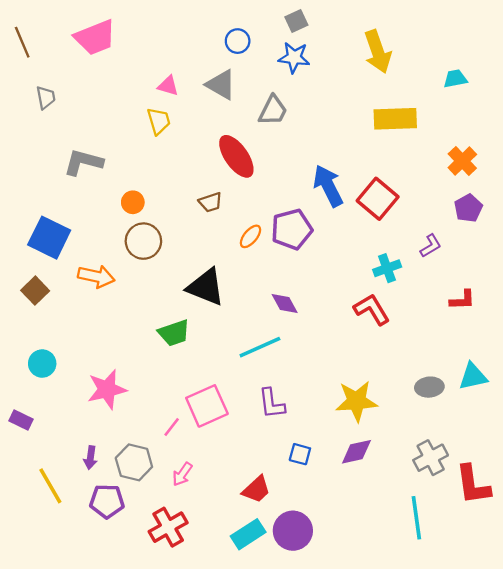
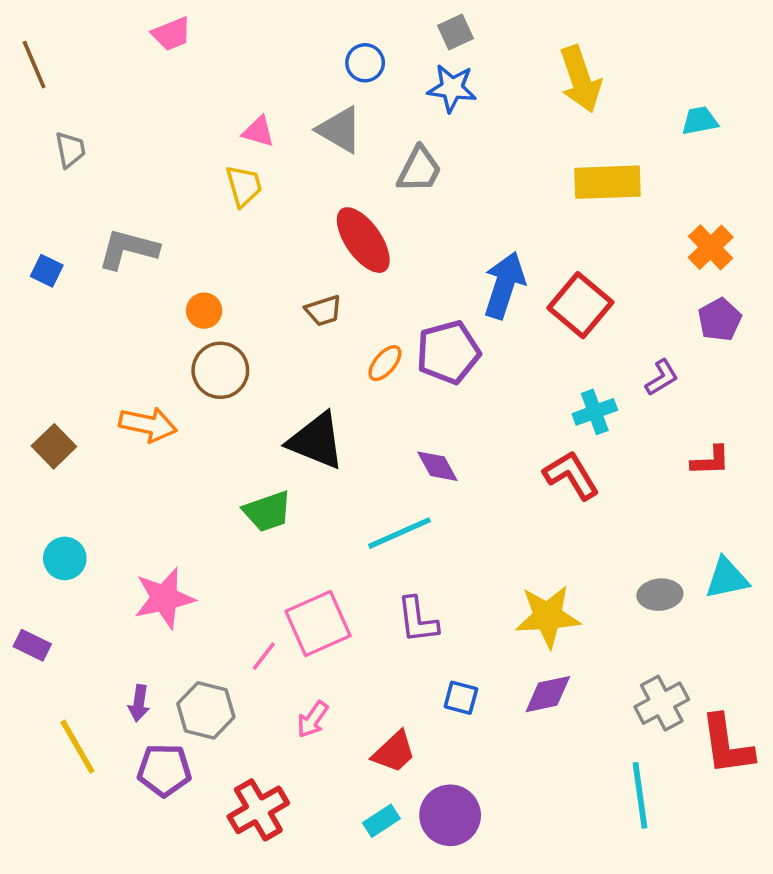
pink trapezoid: (95, 37) -> (172, 34), moved, size x0.6
blue arrow: (328, 186) -> (504, 285), turned 45
blue square: (49, 238) -> (47, 271), moved, size x0.5
pink arrow: (182, 474) -> (313, 719), moved
cyan rectangle: (248, 534) -> (381, 821), size x0.7

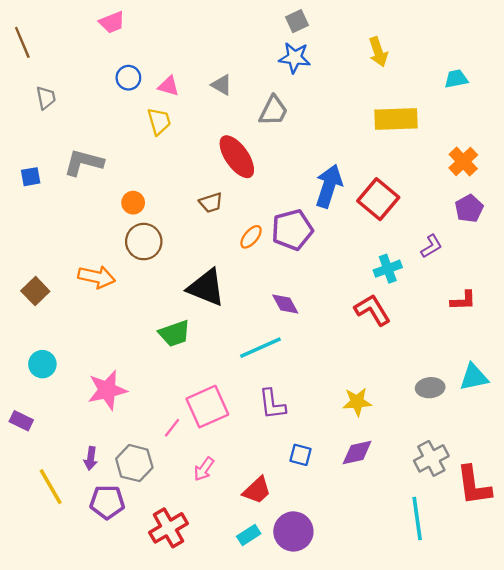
blue circle: (365, 63) -> (128, 78), moved
yellow arrow: (580, 79) -> (378, 52), size x0.7
gray triangle: (340, 130) -> (222, 85), size x0.7
blue square: (47, 271) -> (31, 177), turned -36
yellow star: (548, 616) -> (357, 402), size x0.7

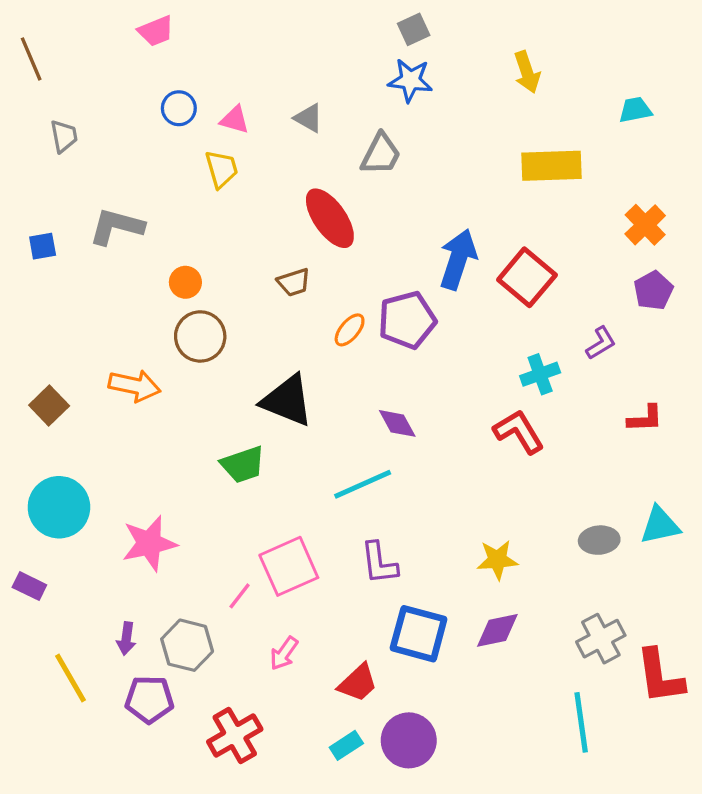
cyan circle: (42, 364) -> (59, 507), size x1.6
blue square: (300, 455) -> (419, 634), size x1.8

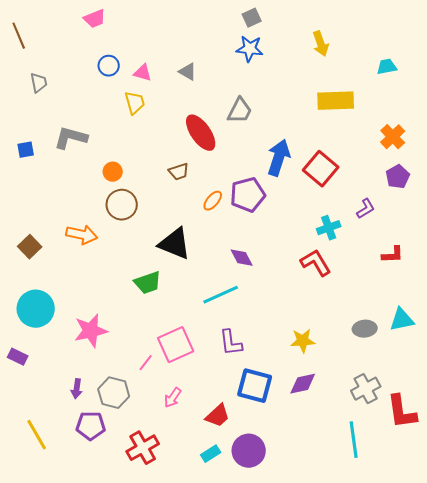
gray trapezoid: (381, 154) -> (240, 111), moved
yellow line: (70, 678) -> (37, 435), moved

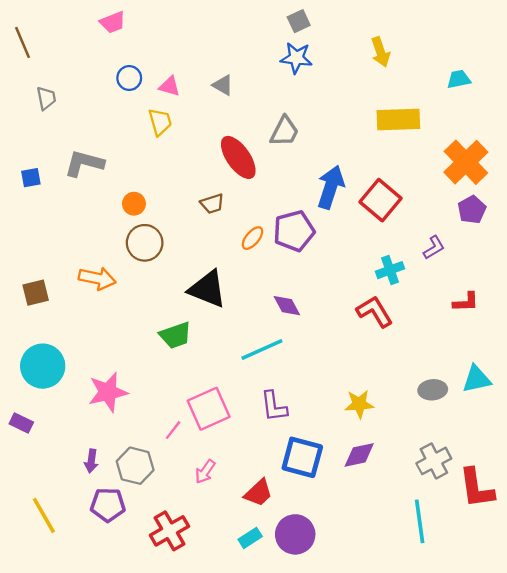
orange cross: (393, 137) -> (466, 162), size x1.5
brown square: (30, 247) -> (36, 293), turned 30

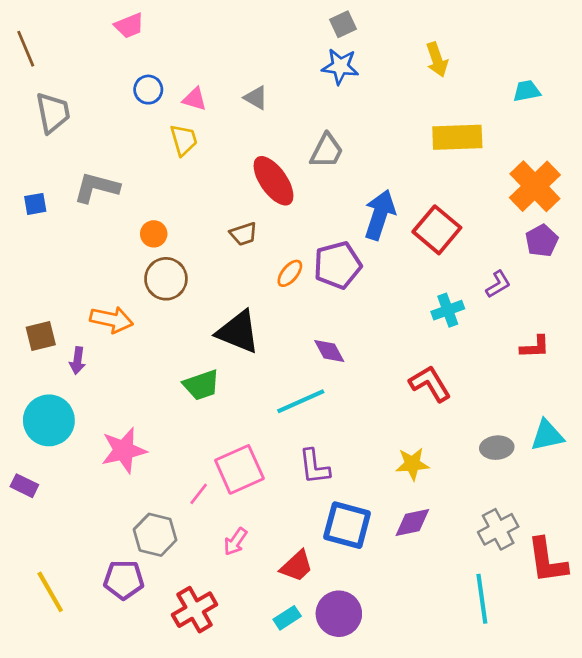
gray trapezoid: (46, 98) -> (53, 113), size x1.5
red L-shape: (375, 312) -> (430, 384), moved
purple arrow: (91, 461) -> (77, 360), moved

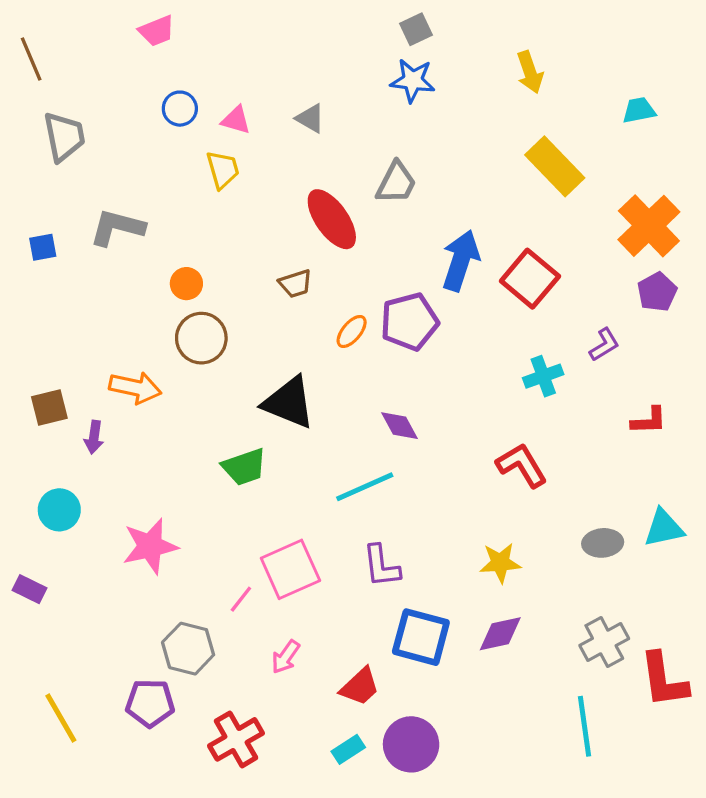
yellow rectangle: (457, 137) -> (555, 166), turned 48
cyan circle: (49, 420) -> (59, 510), size x0.7

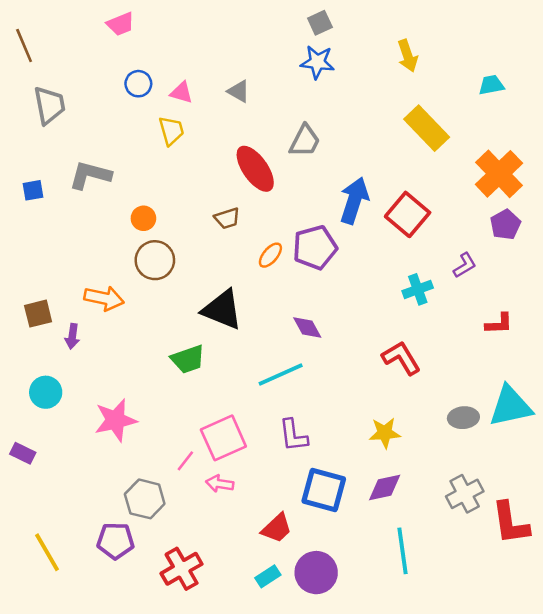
cyan triangle: (664, 528) -> (510, 406), size x1.4
pink arrow: (286, 657) -> (220, 484), moved, turned 64
cyan line: (584, 726) -> (402, 551), moved

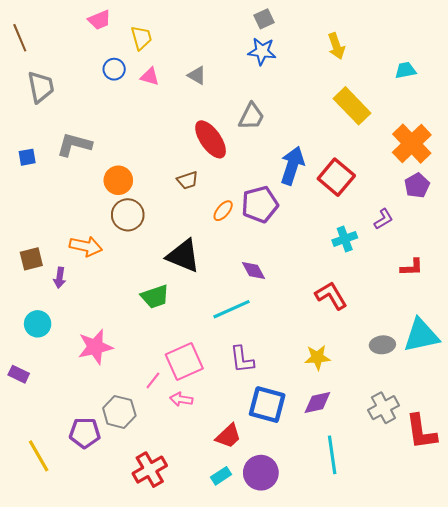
yellow trapezoid: (171, 131) -> (141, 38), moved
orange circle: (143, 218) -> (118, 180), size x1.4
purple pentagon: (116, 541) -> (85, 433), moved

